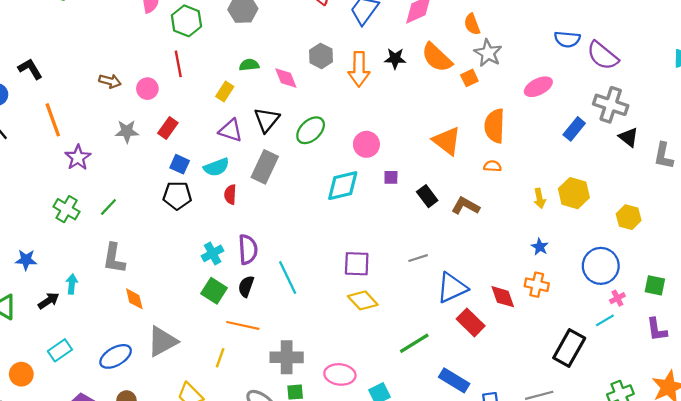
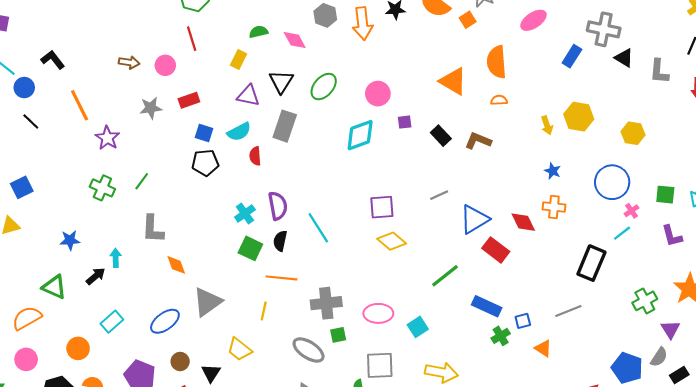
red rectangle: (168, 128) -> (189, 100), turned 42

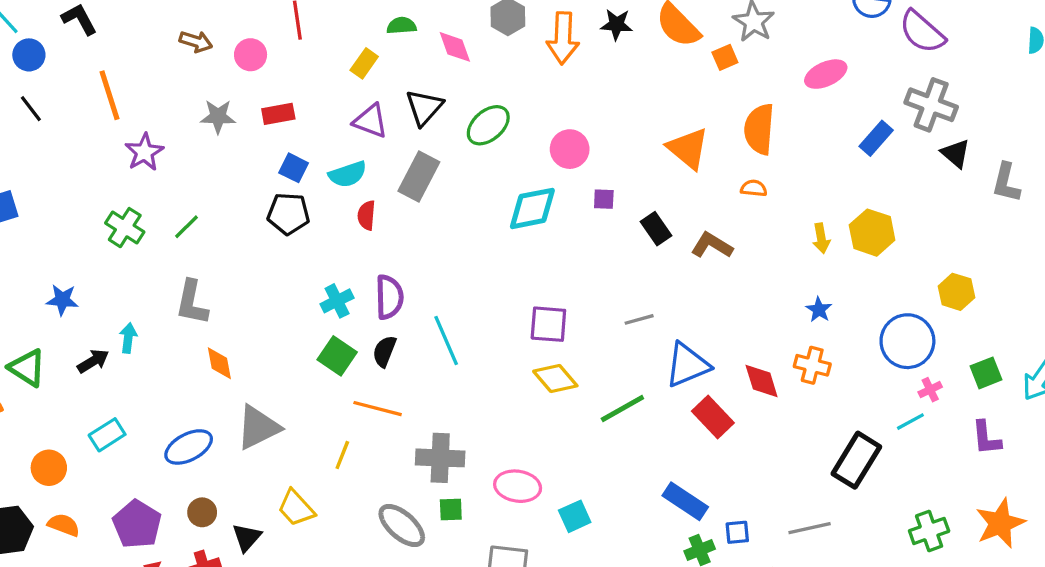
yellow hexagon: (633, 133) -> (956, 292), moved
green square: (665, 195) -> (986, 373), turned -36
green line: (445, 276) -> (622, 409), moved

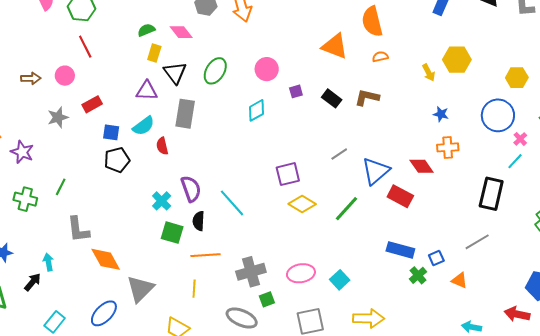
yellow rectangle: (364, 63) -> (154, 53), moved
cyan diamond: (532, 208) -> (257, 110), size x0.7
orange diamond: (219, 363) -> (106, 259), size x1.5

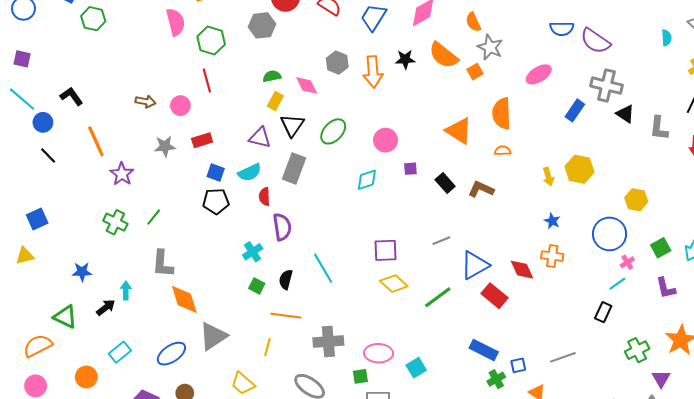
purple semicircle: (191, 189) -> (282, 227), moved
black rectangle: (491, 194) -> (603, 312), moved, size x0.6
green square: (172, 233) -> (257, 286), size x0.7
green square: (267, 299) -> (360, 376), moved

